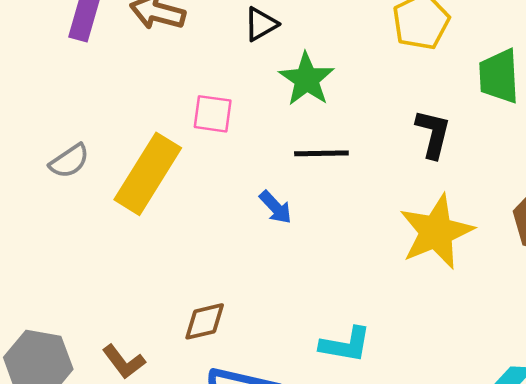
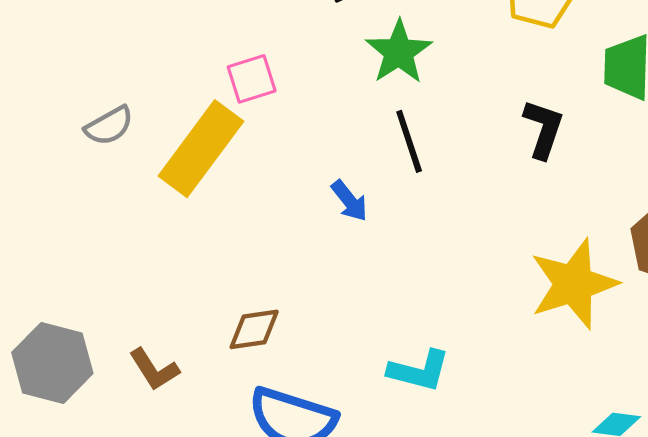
pink square: (213, 114) -> (252, 79), moved, turned -30
black line: (321, 153) -> (409, 141), turned 68
yellow star: (436, 232) -> (574, 284), moved

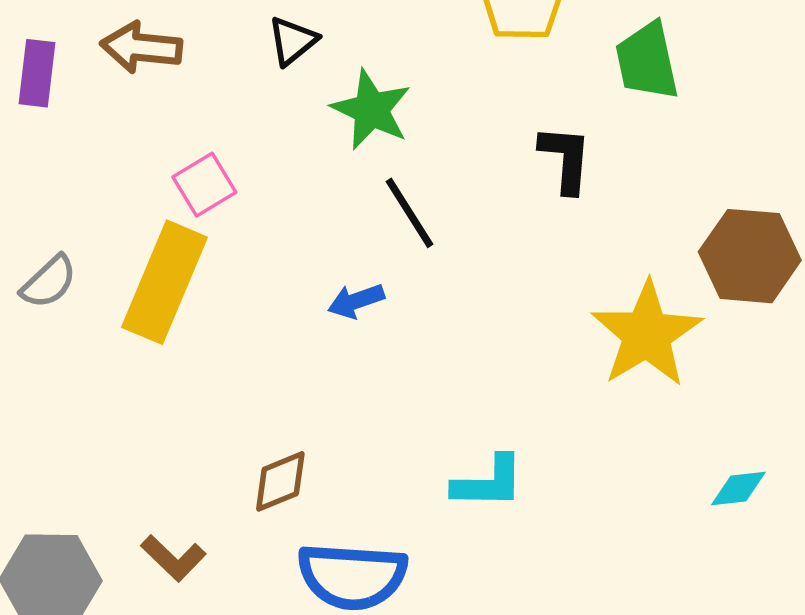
blue arrow: (349, 201) -> (356, 301), turned 123

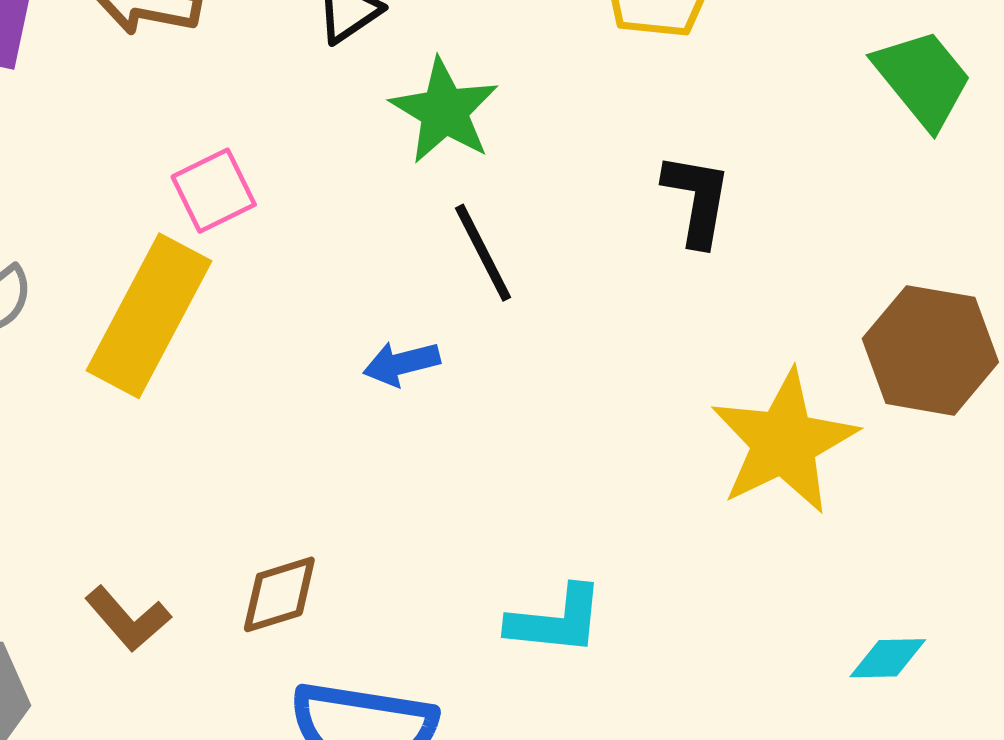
green trapezoid: (647, 61) -> (923, 79), moved, turned 148
brown L-shape: (173, 558) -> (128, 619), moved

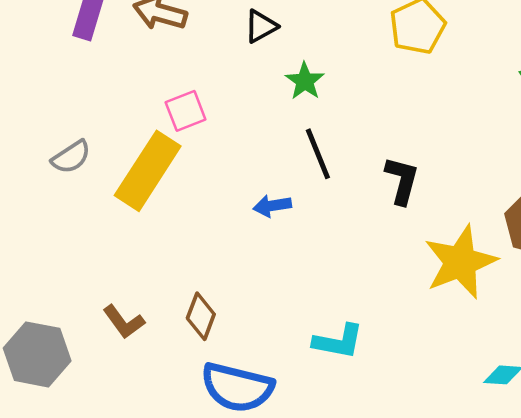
green star: (444, 111) -> (305, 81), size x0.7
black L-shape: (697, 199) -> (402, 180), moved
brown diamond: (279, 594) -> (201, 316), turned -57

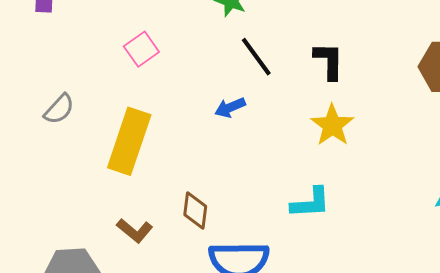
yellow rectangle: (148, 171) -> (129, 141), moved
yellow star: (460, 262) -> (332, 125), moved, size x0.7

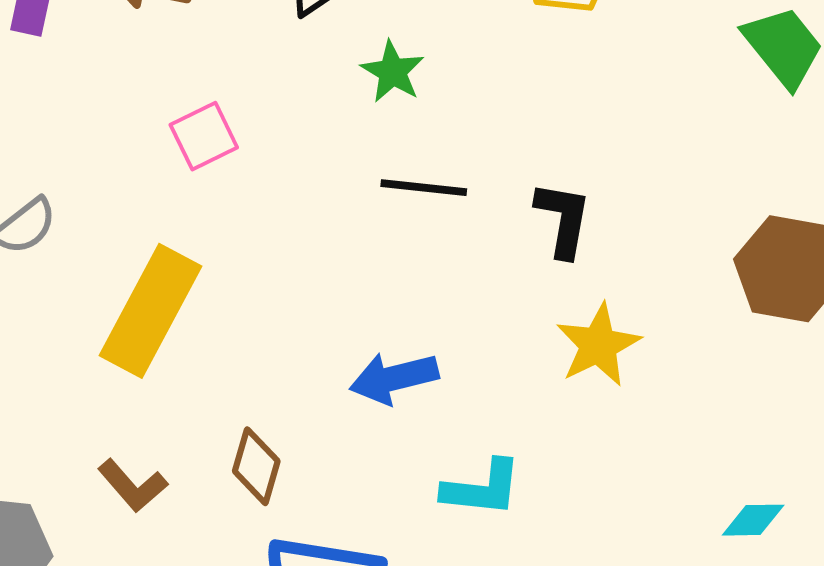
black line: (256, 57) -> (424, 188), turned -57
blue arrow: (230, 108) -> (394, 378), moved, size x1.4
yellow star: (332, 125) -> (598, 345), moved

